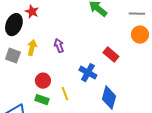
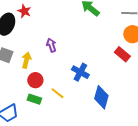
yellow arrow: (32, 48) -> (26, 60), moved
red rectangle: (111, 55) -> (122, 54), moved
yellow line: (65, 94) -> (57, 93), turned -32

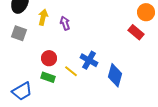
yellow arrow: (26, 60) -> (43, 17), moved
blue cross: (80, 72) -> (89, 60), moved

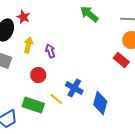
red circle: (49, 58) -> (38, 75), moved
green rectangle: (48, 77) -> (33, 105), size x1.5

